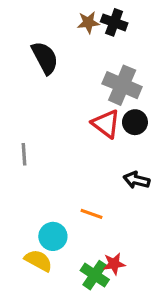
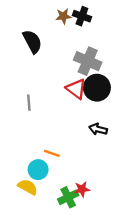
black circle: (135, 122) -> (97, 88), size x1.5
gray line: (24, 154) -> (29, 103), moved
orange line: (92, 214) -> (52, 153), moved
green cross: (95, 275) -> (68, 197), turned 30

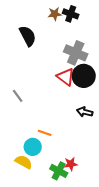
gray line: (29, 103) -> (18, 96), moved, turned -32
green cross: (68, 197) -> (59, 171), turned -36

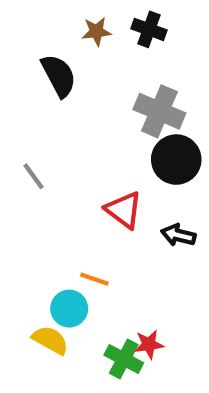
brown star: (55, 14) -> (96, 31), moved
red triangle: (66, 77) -> (124, 210), moved
gray line: (18, 96) -> (33, 176), moved

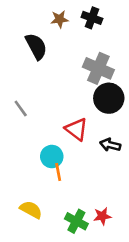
orange line: (94, 279) -> (58, 172), turned 60
cyan circle: (69, 309) -> (52, 156), moved
red star: (149, 344) -> (102, 216), moved

